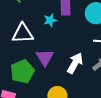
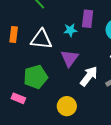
purple triangle: (45, 57) -> (70, 58), moved

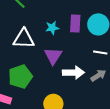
purple rectangle: (88, 19) -> (75, 24), moved
white arrow: (89, 76) -> (74, 73), turned 55

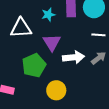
green pentagon: (20, 77) -> (34, 65), moved

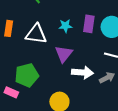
green pentagon: (34, 65) -> (27, 75), moved

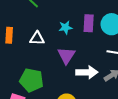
white triangle: (36, 34) -> (37, 38), size x0.7
green pentagon: (27, 75) -> (31, 80), turned 30

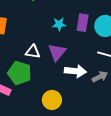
white triangle: (37, 38) -> (33, 52), moved

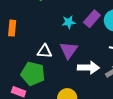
purple rectangle: (83, 23) -> (92, 19), turned 36

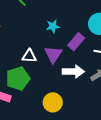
purple rectangle: (92, 19) -> (76, 42), moved
green pentagon: (33, 74) -> (18, 79), turned -30

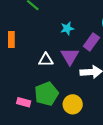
green pentagon: (18, 79) -> (46, 94), moved

